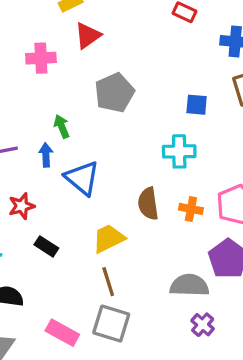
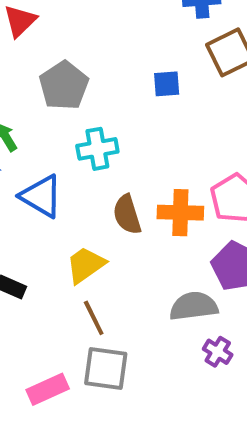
cyan cross: (179, 151) -> (97, 149), moved
orange cross: (191, 209) -> (180, 213), size x1.5
pink rectangle: (62, 333) -> (48, 389), turned -44

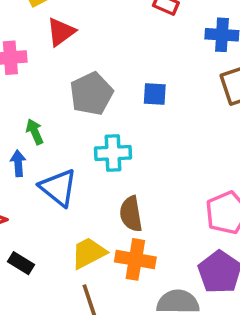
blue square: (167, 84) -> (155, 94), moved
orange cross: (180, 213) -> (135, 259), moved

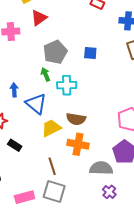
green arrow: (35, 132) -> (45, 74), moved
brown semicircle: (131, 214) -> (76, 119), turned -72
yellow trapezoid: (89, 253) -> (51, 128), moved

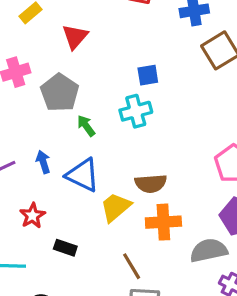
red triangle: (39, 18) -> (75, 37), moved
gray pentagon: (55, 52) -> (60, 93), moved
cyan cross: (67, 85) -> (136, 111), moved

